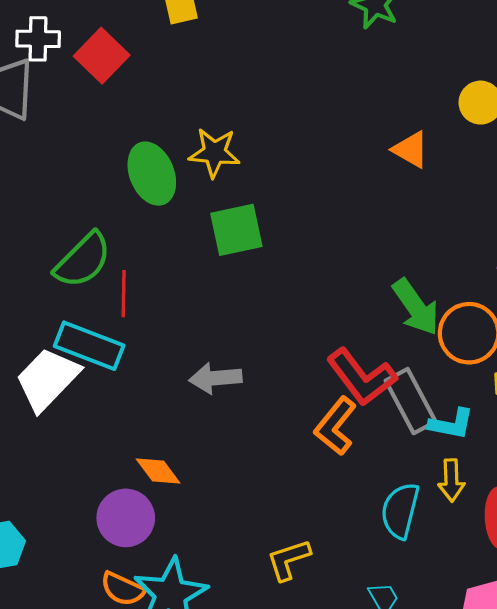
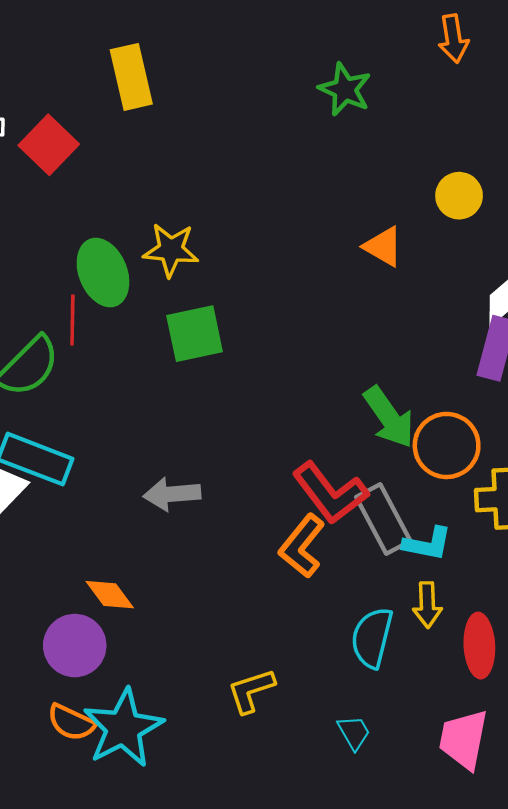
red line: (124, 294) -> (72, 320), moved

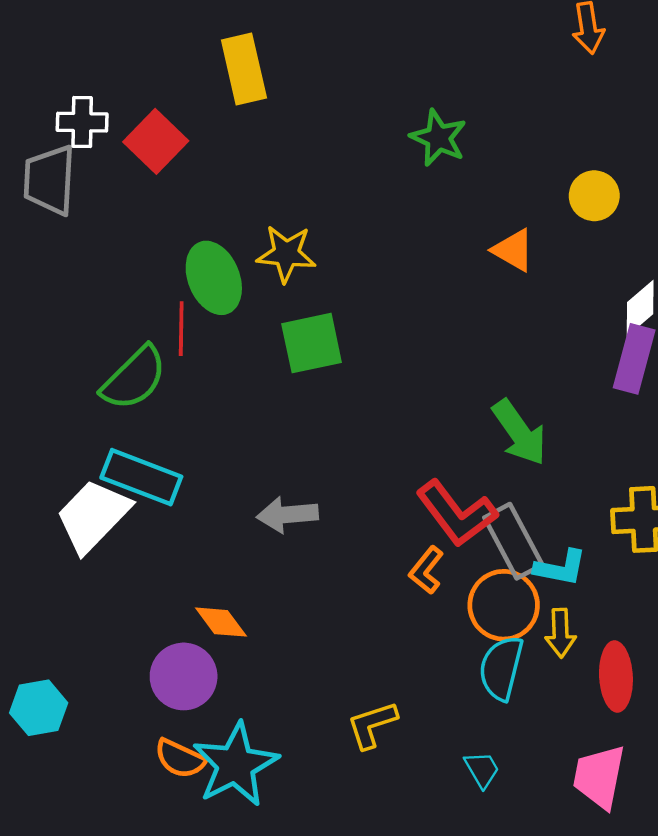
green star: (345, 89) -> (438, 138), moved
orange circle: (447, 445) -> (504, 605), moved
orange L-shape: (302, 546) -> (426, 570), size x0.7

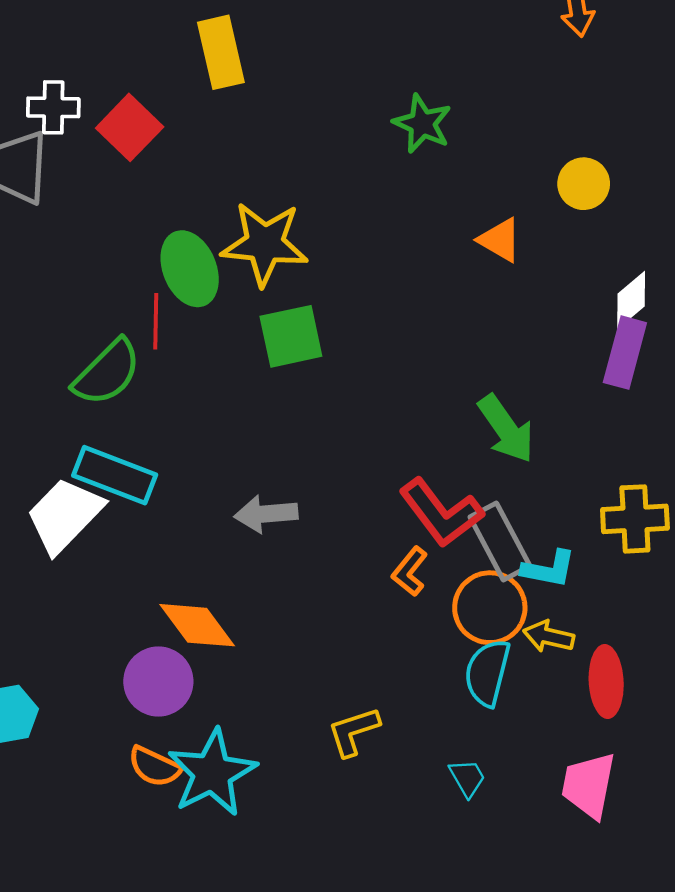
yellow star: (286, 254) -> (265, 244), size x1.4
orange diamond: (221, 622) -> (197, 625), size x1.4
yellow arrow: (560, 633) -> (549, 636), turned 105

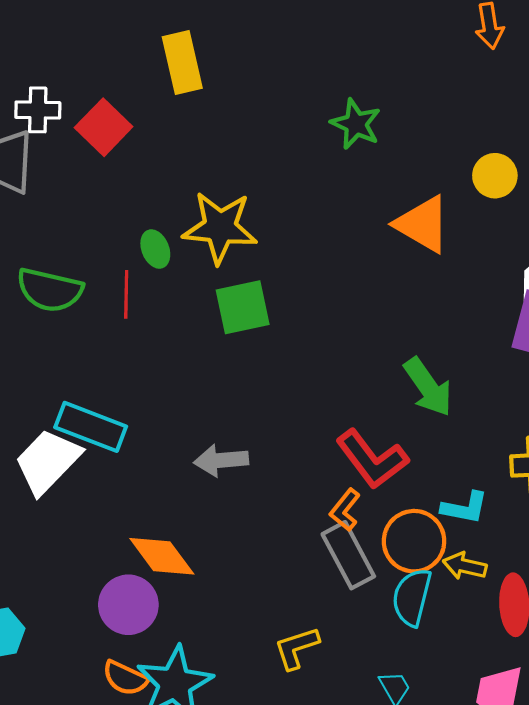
orange triangle: (500, 240) -> (423, 224), size x1.5
green ellipse: (190, 269) -> (155, 249), size x0.6
green semicircle: (107, 373) -> (50, 290), moved, turned 58
gray rectangle: (500, 541) -> (348, 555), moved

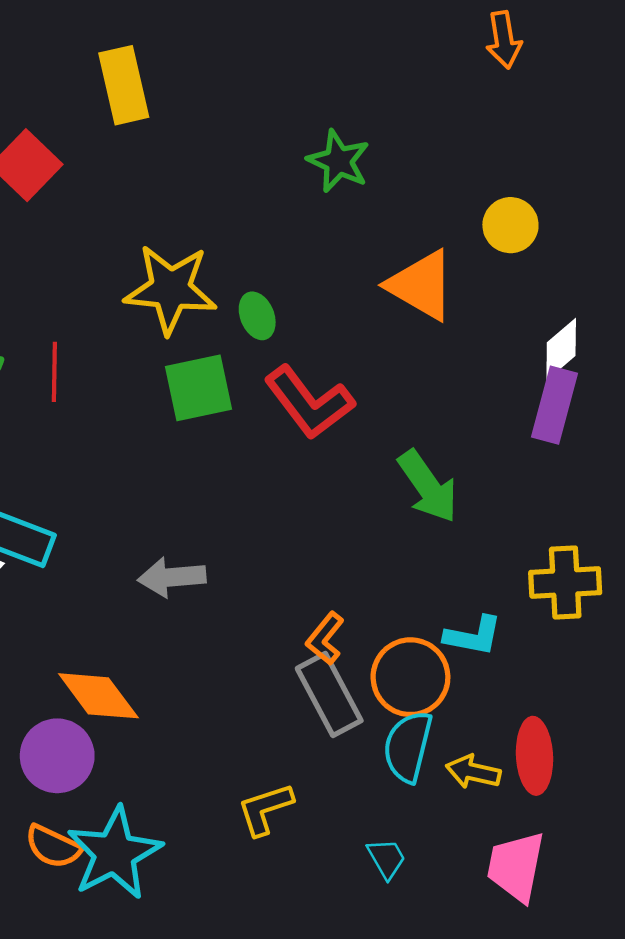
green ellipse: (155, 249) -> (257, 316), moved
red L-shape: (372, 459) -> (309, 402), moved
yellow arrow: (465, 566) -> (473, 772), moved

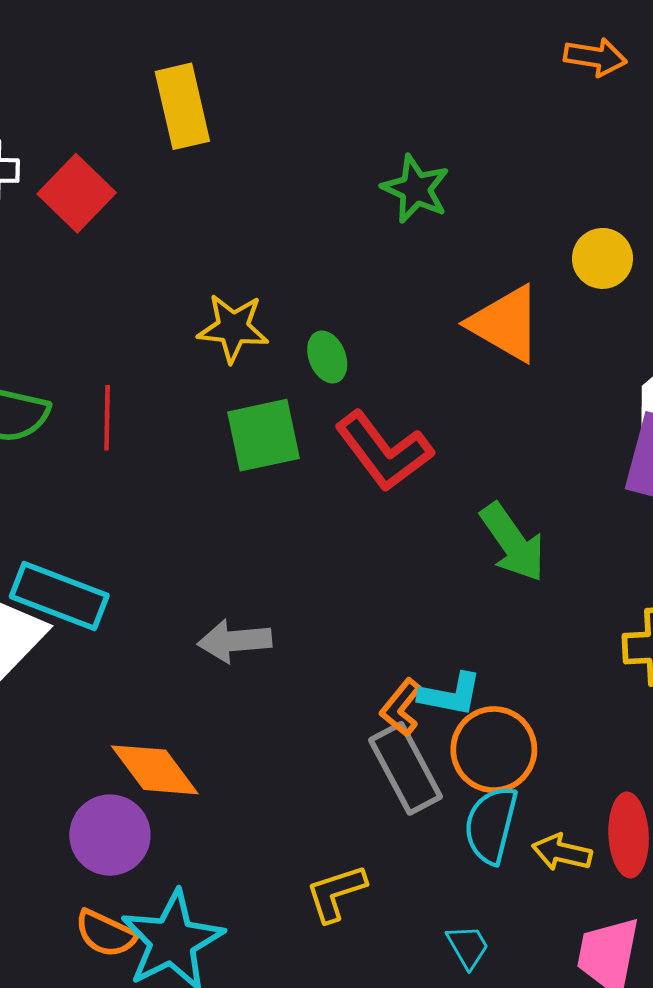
orange arrow: (504, 40) -> (595, 57), turned -72
yellow star: (170, 289) -> (233, 328), size x0.7
cyan L-shape: (473, 636) -> (450, 695), moved

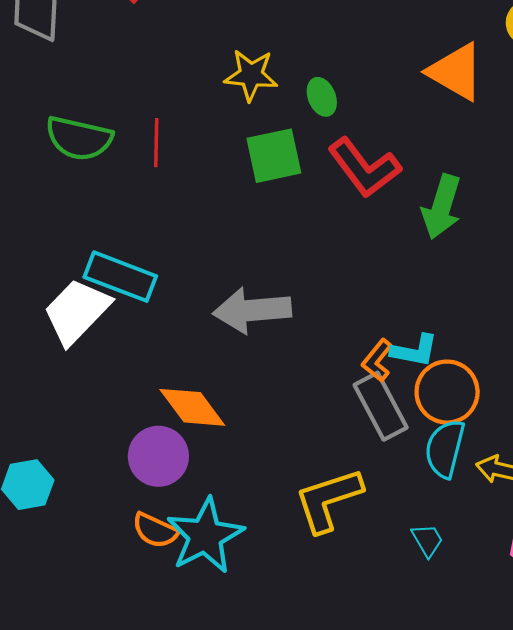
green arrow: (513, 542) -> (442, 207), moved, turned 52
gray arrow: (235, 641) -> (252, 310), size x1.4
yellow L-shape: (336, 893) -> (328, 500), size x1.5

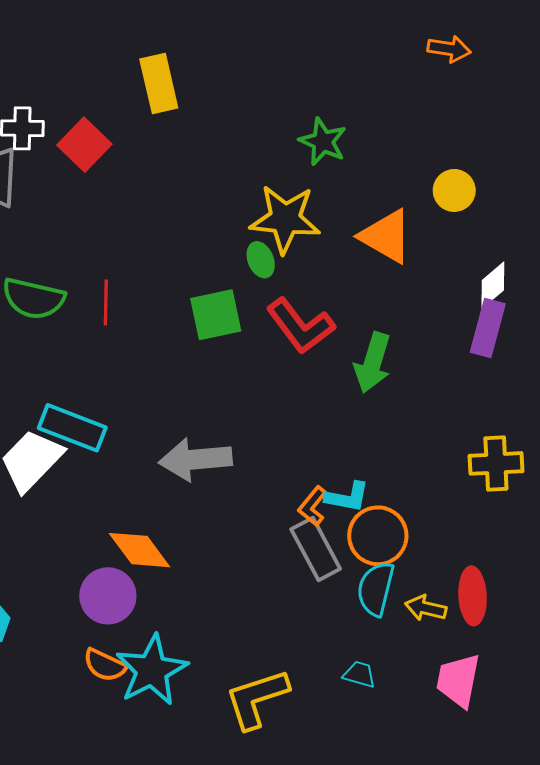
yellow star: (251, 75) -> (285, 219), moved, size x1.4
yellow L-shape: (328, 500) -> (257, 699), moved
cyan trapezoid: (427, 540) -> (359, 674), turned -44

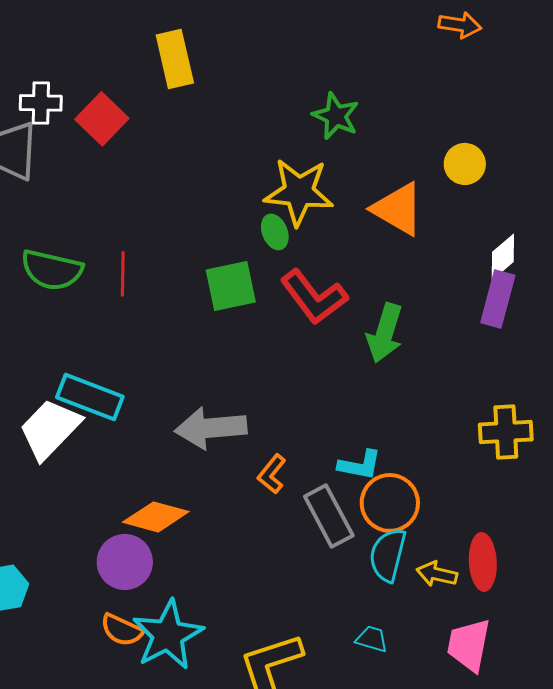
orange L-shape: (313, 506) -> (272, 474), moved
orange diamond: (139, 550) -> (156, 517), turned -38

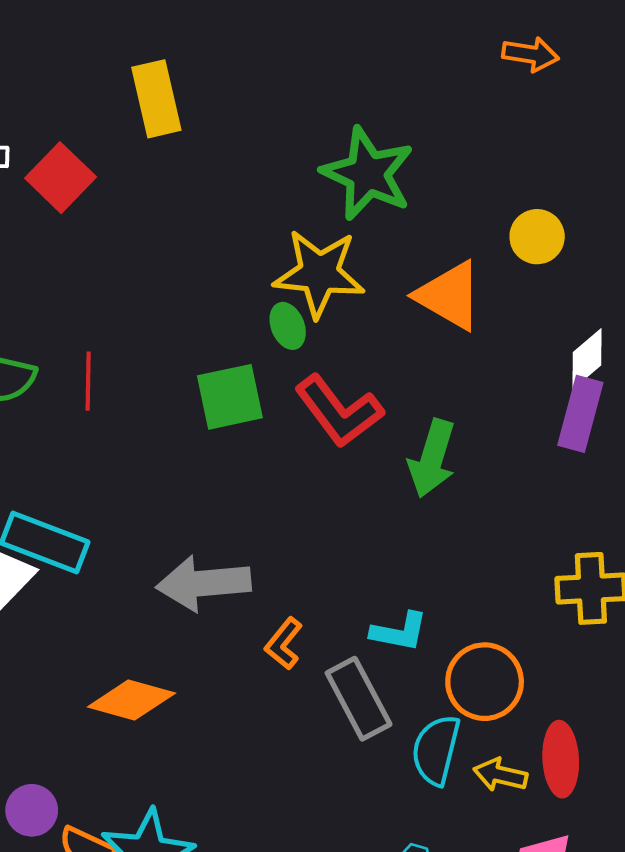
green star: (336, 116) -> (368, 174), size x1.5
orange circle: (390, 503) -> (485, 682), moved
purple circle: (125, 562) -> (32, 810), moved, size x0.7

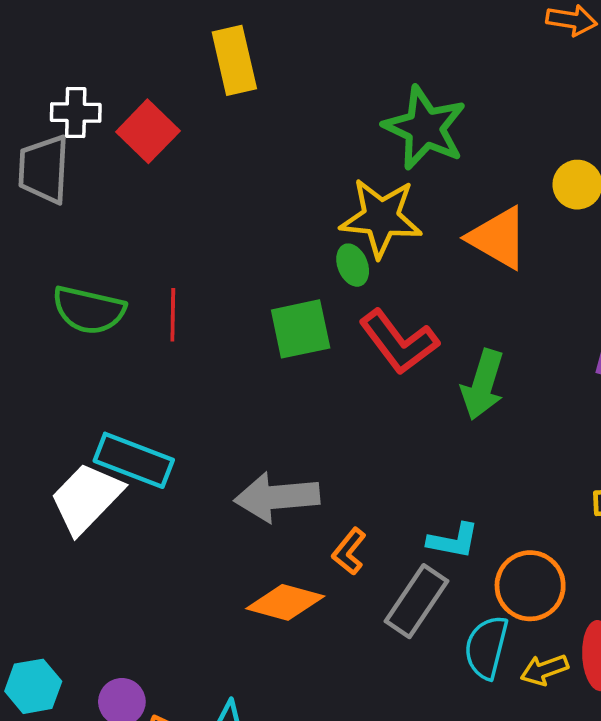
gray rectangle: (359, 699) -> (417, 601), turned 62
orange diamond: (131, 700) -> (285, 602), moved
yellow arrow: (500, 775) -> (544, 670), turned -33

